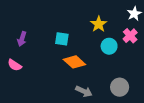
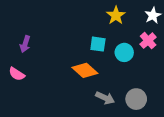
yellow star: (99, 24) -> (116, 15), moved
cyan square: (62, 39) -> (98, 44), moved
gray arrow: (84, 91) -> (105, 98), moved

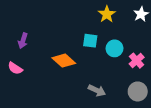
pink cross: (148, 41) -> (137, 61), moved
orange diamond: (85, 70) -> (64, 61), moved
gray circle: (136, 99) -> (138, 91), moved

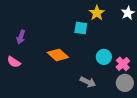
cyan square: (90, 41) -> (81, 28), moved
cyan circle: (115, 48) -> (104, 57), moved
pink cross: (137, 61) -> (123, 64), moved

